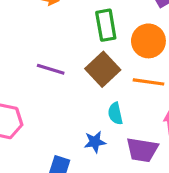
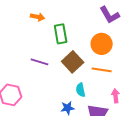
green rectangle: (106, 25) -> (61, 34), moved

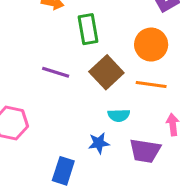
cyan semicircle: (81, 90) -> (119, 115), turned -80

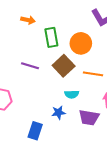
orange circle: (151, 45) -> (81, 43), moved

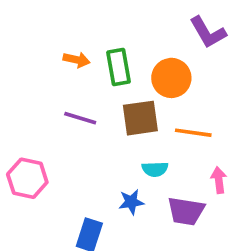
orange arrow: (28, 20) -> (77, 60), moved
brown square: (64, 66) -> (140, 118), turned 35

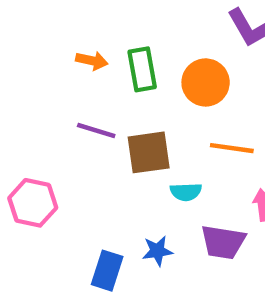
brown square: (140, 118) -> (149, 152), moved
blue star: (131, 202) -> (157, 251), moved

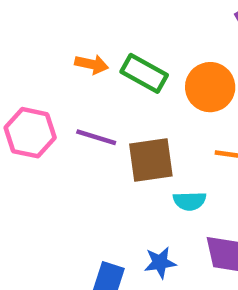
green rectangle: (142, 69) -> (144, 73), turned -51
pink hexagon: (33, 203) -> (30, 133), moved

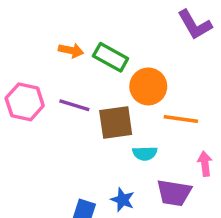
orange circle: (210, 87) -> (148, 86), moved
blue star: (160, 263) -> (123, 200), turned 30

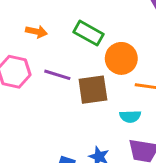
orange arrow: (71, 50) -> (36, 32), moved
cyan semicircle: (145, 153) -> (130, 116), moved

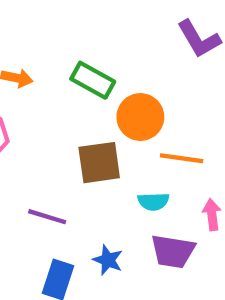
purple line: (57, 75) -> (47, 217), moved

